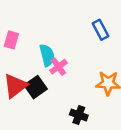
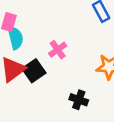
cyan semicircle: (47, 55) -> (15, 38), moved

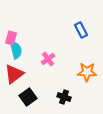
black square: (34, 71) -> (28, 97), moved

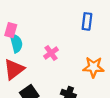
blue rectangle: (81, 30) -> (87, 21), turned 35

